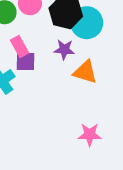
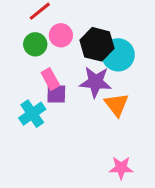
purple star: (64, 50) -> (96, 82), size x1.5
orange triangle: (85, 72) -> (117, 105), turned 35

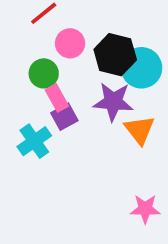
green circle: (35, 44) -> (44, 73), moved
purple square: (56, 94) -> (64, 117), turned -30

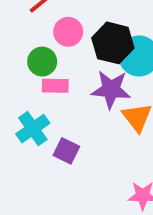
pink rectangle: (57, 98) -> (55, 86), turned -60
purple square: (64, 117) -> (66, 151), moved, turned -35

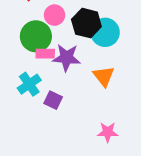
green circle: (42, 62) -> (36, 36), size x1.5
purple star: (111, 89) -> (66, 58), moved

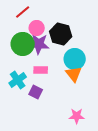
cyan circle: (105, 32) -> (75, 59), moved
pink rectangle: (45, 54) -> (41, 70), moved
purple star: (66, 58) -> (39, 44), moved

